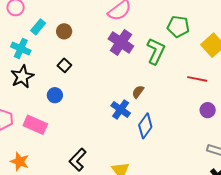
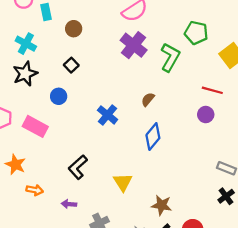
cyan rectangle: (38, 27) -> (46, 12), moved, turned -56
blue cross: (121, 109) -> (108, 115), moved
purple circle: (208, 110) -> (206, 115), moved

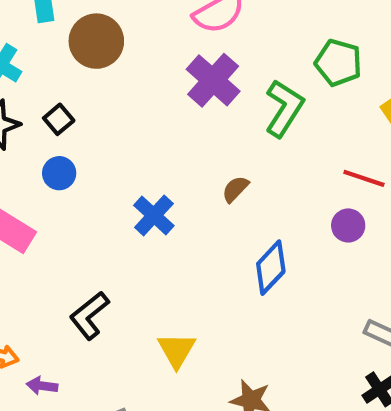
brown circle: (74, 29) -> (96, 41), size x1.6
black square: (71, 65) -> (59, 119), moved
blue diamond: (153, 136) -> (271, 268), moved
purple arrow: (69, 204) -> (42, 386), moved

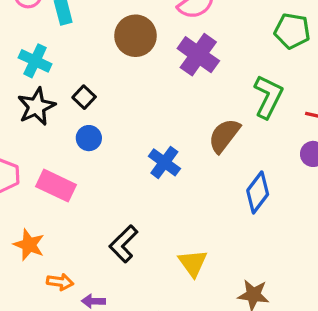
brown circle: (96, 41) -> (136, 36), moved
green L-shape: (284, 108) -> (268, 97), moved
brown semicircle: (235, 189) -> (224, 136), size x1.6

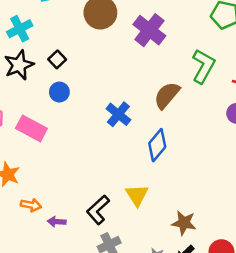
cyan cross: (35, 61) -> (20, 29), turned 35
blue diamond: (258, 192) -> (157, 145), moved
black L-shape: (124, 244) -> (98, 210), moved

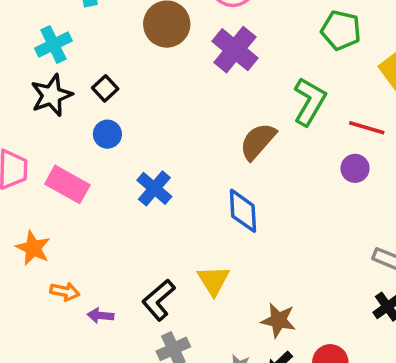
blue cross: (118, 114) -> (154, 188), moved
blue diamond: (157, 145) -> (243, 211), turned -44

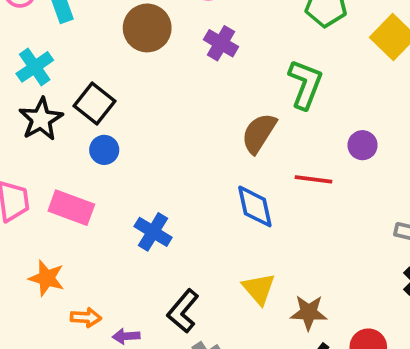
purple cross: (235, 50) -> (221, 43), size x0.7
black square: (105, 88) -> (95, 104), size x1.5
red line: (367, 128) -> (314, 179), moved
blue cross: (154, 188) -> (153, 232), moved
yellow triangle: (214, 280) -> (259, 289), moved

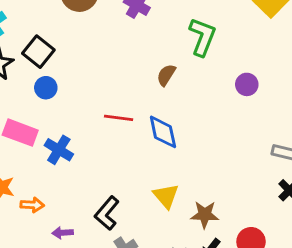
brown semicircle: (259, 133) -> (166, 75), size x0.7
red line: (314, 179) -> (119, 118), moved
blue cross: (153, 232) -> (59, 150), moved
orange arrow: (86, 317) -> (32, 205), moved

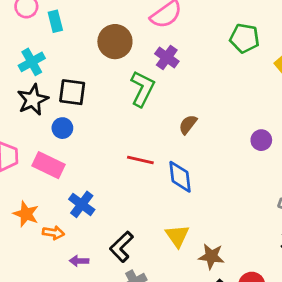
green L-shape: (202, 37) -> (142, 89), moved
black square: (38, 52) -> (72, 92), turned -36
blue circle: (46, 88) -> (62, 128), moved
blue cross: (59, 150) -> (82, 204), moved

